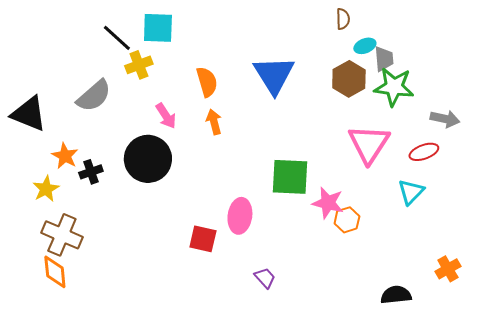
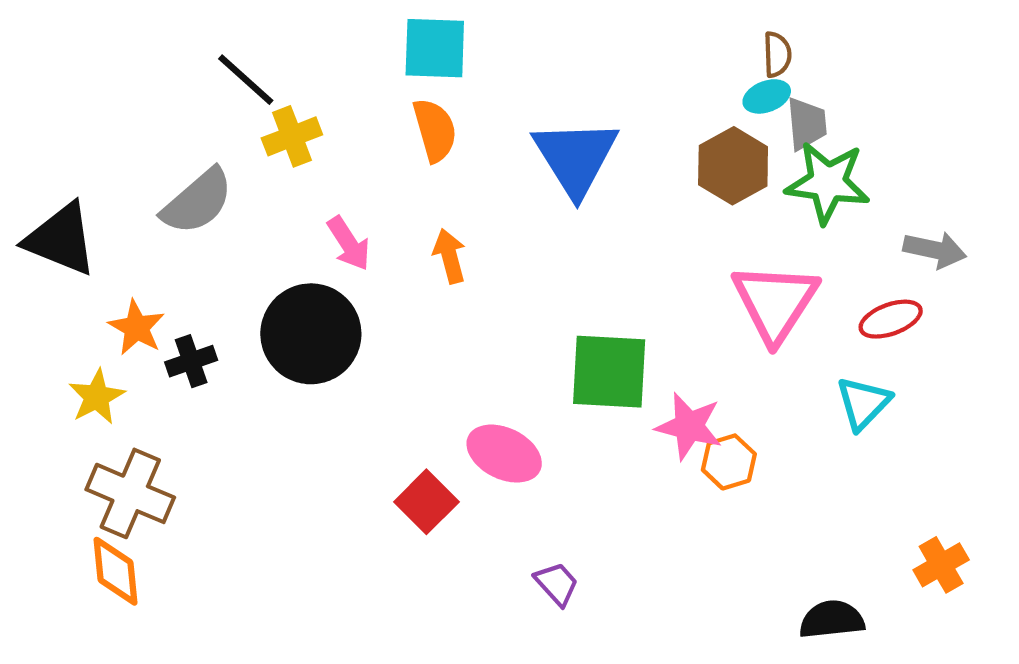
brown semicircle: (343, 19) -> (777, 54), moved
cyan square: (158, 28) -> (435, 48), moved
orange semicircle: (207, 82) -> (435, 130), moved
pink ellipse: (240, 216) -> (504, 454), turned -72
red square: (203, 239) -> (426, 502), turned 32

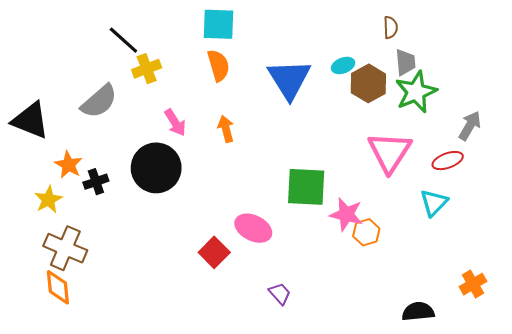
cyan ellipse: (767, 96) -> (343, 65), moved
green star: (828, 183) -> (416, 92), turned -30
gray arrow: (935, 250) -> (470, 126), turned -72

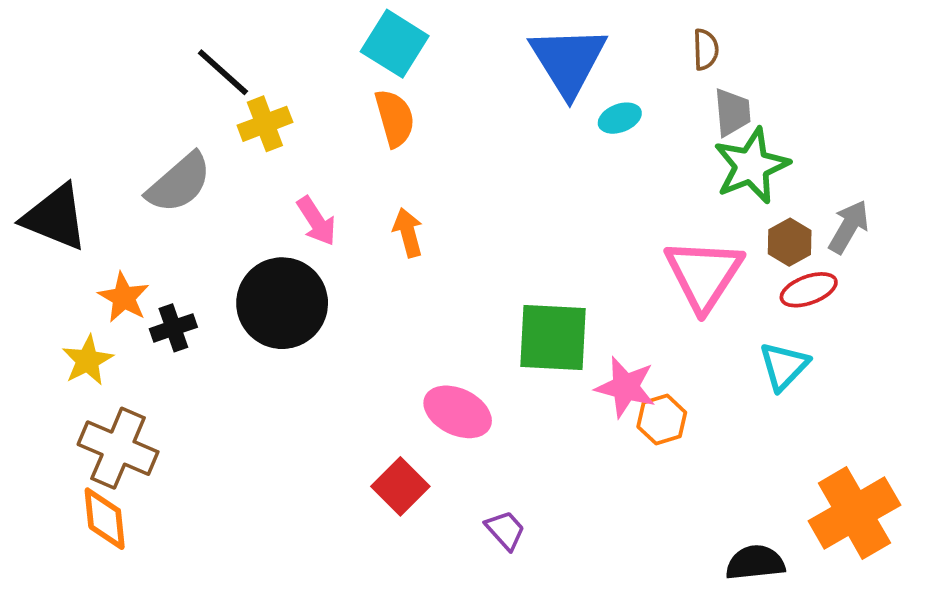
cyan square: (218, 24) -> (395, 44), turned 30
blue triangle: (289, 79) -> (568, 61), moved
brown hexagon: (368, 83) -> (790, 242), moved, size x0.7
red square: (214, 252) -> (400, 486), moved
orange cross: (473, 284) -> (854, 513), size x1.8

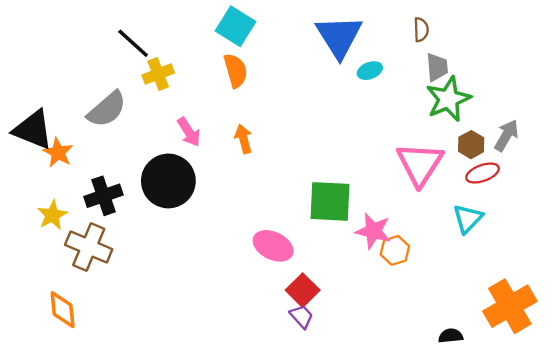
orange star: (124, 297) -> (58, 153), moved
black cross: (173, 328) -> (103, 196), size x1.4
brown cross: (118, 448) -> (89, 247), moved
red square: (400, 486) -> (303, 290), moved
black semicircle: (755, 563) -> (451, 336), size x0.7

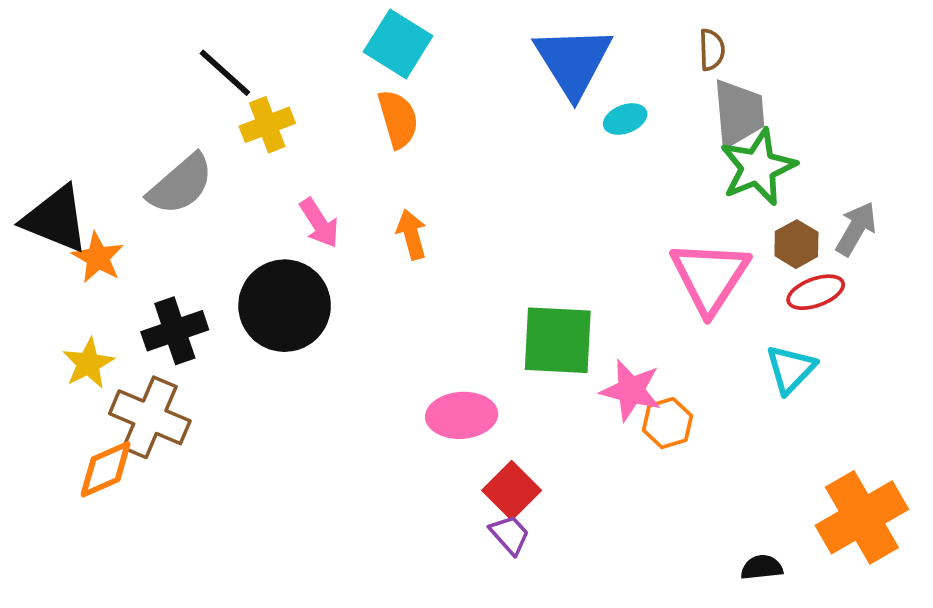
gray trapezoid: (437, 67) -> (739, 113), size x1.4
pink ellipse: (273, 246) -> (462, 415), turned -30
orange diamond: (63, 310) -> (106, 469), moved, turned 72

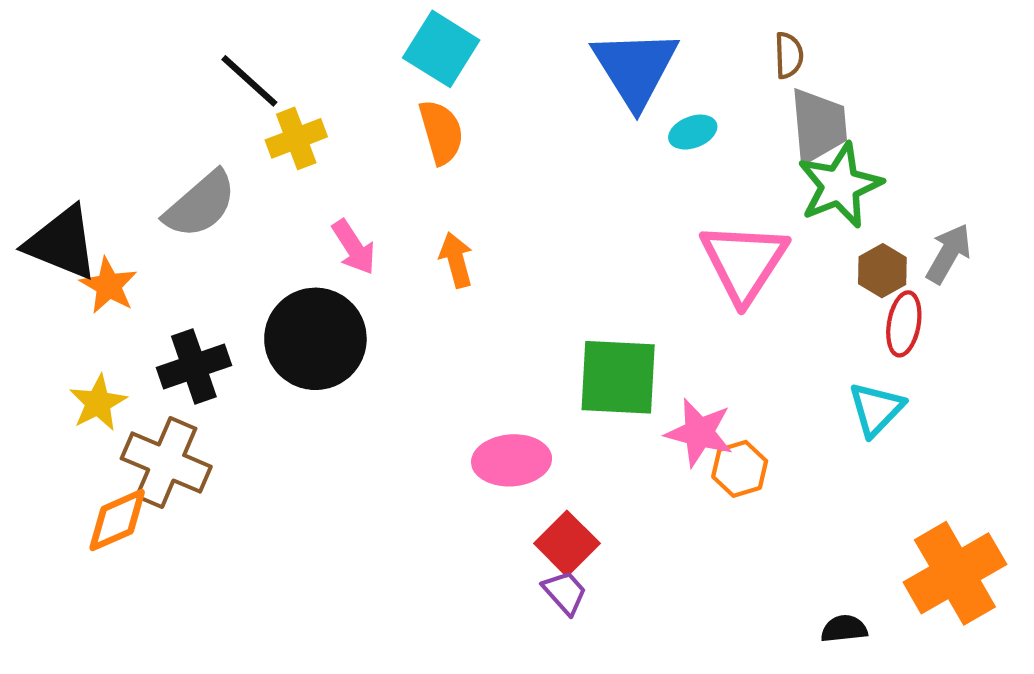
pink triangle: (710, 277) -> (744, 262), moved
red ellipse: (816, 292) -> (904, 324), turned -60

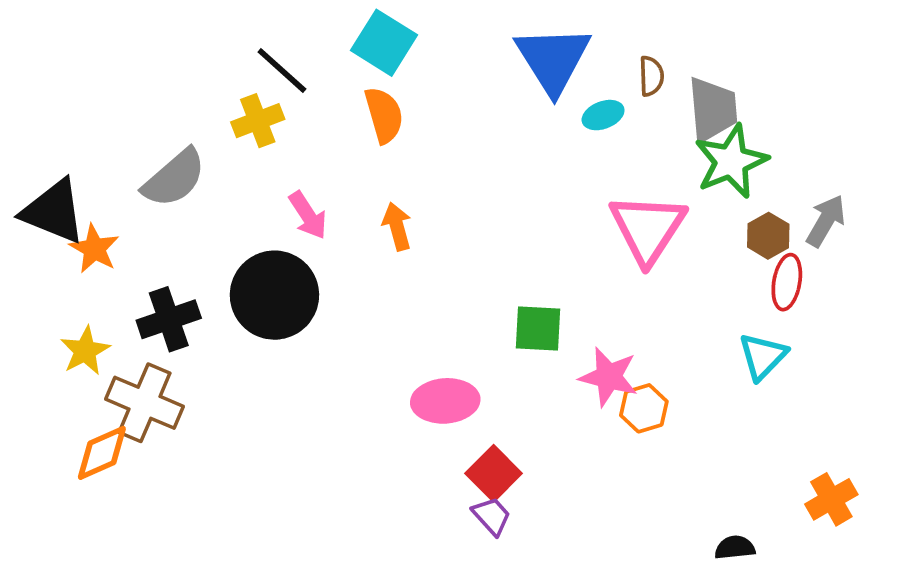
brown semicircle: (789, 55) -> (651, 76), moved
black line: (249, 81) -> (282, 70), moved
green square: (618, 377) -> (538, 329), size x0.7
orange cross: (955, 573) -> (831, 499), size x0.6

